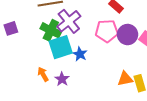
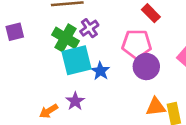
purple cross: (69, 21) -> (89, 28), size x0.6
purple circle: (128, 35) -> (146, 67), moved
orange arrow: (43, 74) -> (49, 111), moved, turned -96

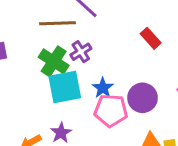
pink pentagon: (137, 44) -> (111, 111), moved
blue star: (100, 71) -> (103, 88), moved

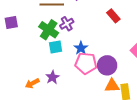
cyan square: (65, 87) -> (56, 47), size x0.6
purple circle: (143, 98) -> (107, 65), moved

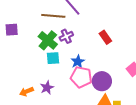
red rectangle: (113, 16) -> (105, 37), moved

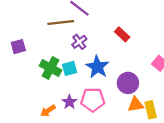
green cross: (48, 40) -> (51, 68), moved
blue star: (78, 62) -> (97, 67), size x1.5
pink pentagon: (81, 77) -> (93, 100), moved

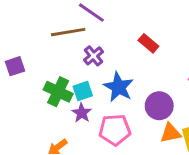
purple star: (69, 102) -> (82, 113), moved

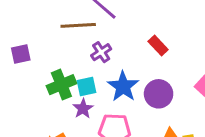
green cross: (58, 92) -> (61, 85), turned 36
purple circle: (159, 106) -> (159, 94), moved

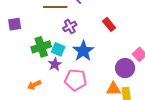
cyan square: (86, 86) -> (58, 49), turned 32
purple circle: (159, 94) -> (125, 68), moved

